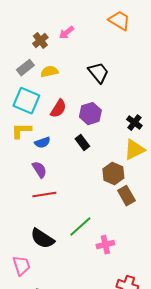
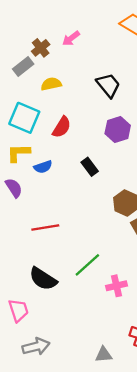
gray rectangle: (25, 68) -> (23, 66), moved
purple hexagon: (90, 114) -> (118, 129), moved
purple semicircle: (39, 170) -> (14, 188), moved

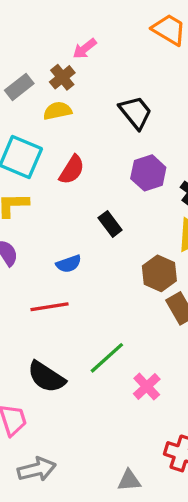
brown cross: (41, 48) -> (62, 77), moved
blue semicircle: (43, 167) -> (69, 264), moved
pink cross: (116, 286) -> (147, 386), turned -30

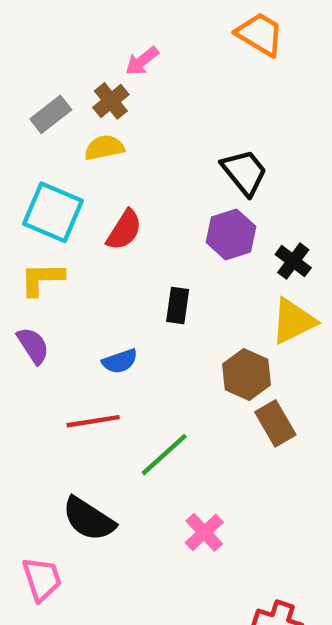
black trapezoid: (136, 112) -> (244, 172), moved
black rectangle: (110, 224) -> (178, 306), turned 45
green line: (107, 358) -> (164, 455), moved
pink cross: (147, 386) -> (204, 532), moved

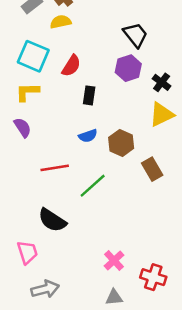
black rectangle: (178, 306) -> (89, 95), moved
blue semicircle: (120, 361) -> (88, 136), moved
brown hexagon: (247, 374) -> (121, 143), moved
pink cross: (204, 532) -> (114, 261), moved

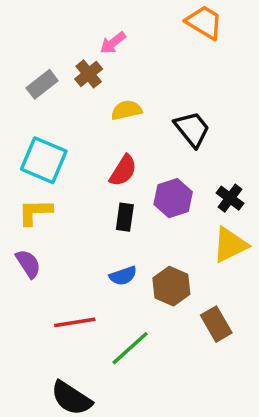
yellow semicircle: (61, 22) -> (127, 110), moved
red semicircle: (71, 66) -> (123, 171), moved
purple hexagon: (128, 68) -> (173, 198), moved

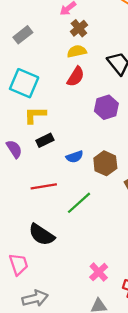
brown cross: (89, 74) -> (79, 28), moved
red semicircle: (123, 171) -> (76, 77), moved
yellow L-shape: (35, 212) -> (35, 115), moved
black rectangle: (125, 217) -> (45, 140), moved, turned 56

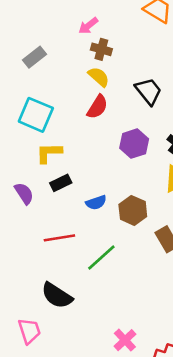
brown cross: (79, 28) -> (101, 49), turned -35
yellow semicircle: (77, 51) -> (99, 77), turned 54

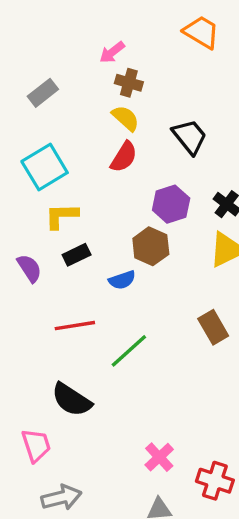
cyan square: (36, 115) -> (45, 167), turned 36
brown hexagon: (133, 210) -> (151, 246), moved

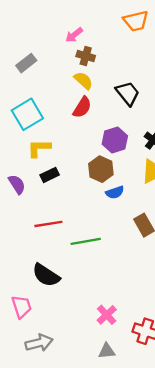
orange trapezoid: (201, 32) -> (136, 21), turned 136
blue semicircle: (122, 280) -> (115, 192), moved
green line: (129, 351) -> (86, 241), turned 32

